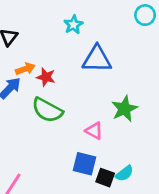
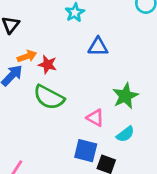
blue triangle: (97, 59) -> (98, 47), size x0.7
cyan semicircle: (124, 173) -> (125, 134), moved

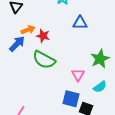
pink triangle: (95, 118) -> (78, 75), turned 32

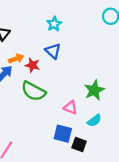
blue triangle: (80, 23) -> (53, 51), moved, turned 42
pink triangle: (78, 75) -> (70, 108), turned -40

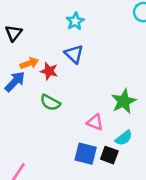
green semicircle: (33, 91) -> (50, 103), size x0.7
black square: (79, 144) -> (109, 155), moved

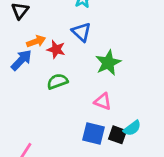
green star: (124, 101) -> (108, 63), moved
green semicircle: (50, 103) -> (57, 81), turned 132
cyan semicircle: (124, 138) -> (132, 128), moved

